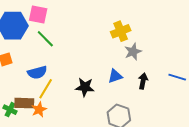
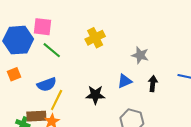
yellow cross: (121, 31) -> (95, 38), moved
gray star: (133, 52) -> (140, 55), turned -30

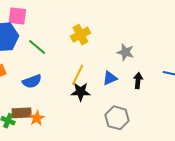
pink square: (42, 27) -> (17, 16), moved
yellow line: (57, 100) -> (78, 75), moved

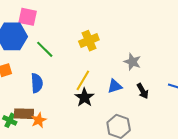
blue semicircle: (32, 81) -> (37, 83), turned -78
black arrow: (138, 81) -> (143, 91), turned 140
black star: (81, 92) -> (84, 97), turned 30

